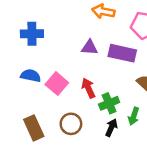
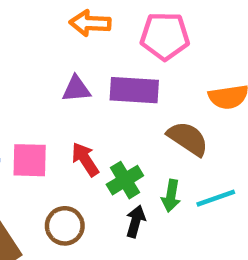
pink square: (57, 84) -> (30, 160), turned -30

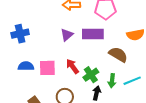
purple triangle: (76, 89) -> (67, 35), turned -32

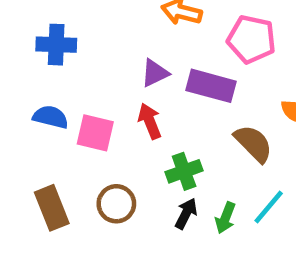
red arrow: (72, 66) -> (150, 121), moved
green arrow: (112, 81) -> (225, 218), moved
cyan line: (132, 81) -> (269, 207), turned -42

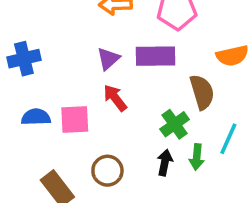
brown semicircle: (253, 143) -> (202, 92), turned 44
green cross: (184, 171) -> (175, 124), moved

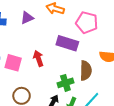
purple triangle: (108, 59) -> (27, 18), moved

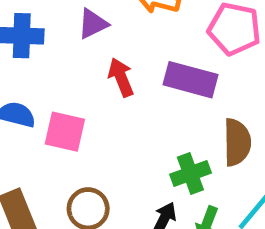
red arrow: (38, 58) -> (121, 77), moved

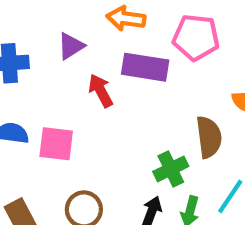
purple rectangle: (191, 80) -> (145, 67), moved

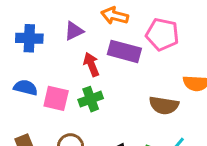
brown semicircle: (209, 137) -> (164, 105), turned 100
green cross: (171, 169) -> (91, 99), moved

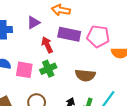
pink pentagon: (162, 34) -> (98, 36), moved
brown semicircle: (164, 105) -> (85, 75), moved

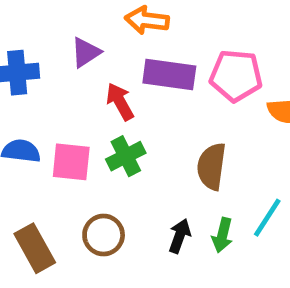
brown semicircle: (85, 75) -> (212, 166), turned 96

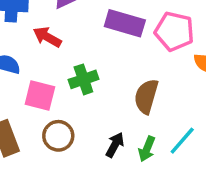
red arrow: (120, 102) -> (47, 37), moved, turned -40
pink square: (71, 162) -> (40, 96), moved

